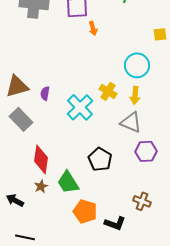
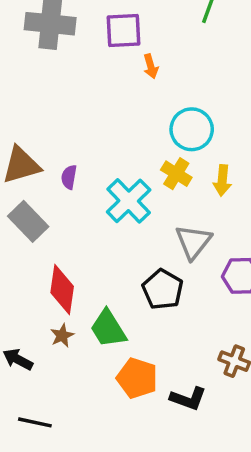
cyan circle: (137, 65) -> (192, 129), moved
gray triangle: (131, 122) -> (193, 242), moved, turned 45

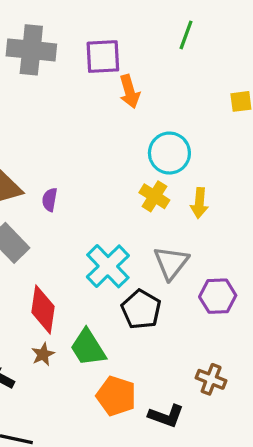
orange arrow: (151, 66) -> (129, 91), size x1.4
cyan cross: (129, 201) -> (108, 266), moved

